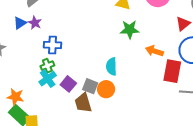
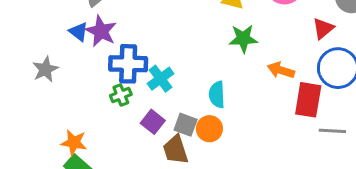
blue triangle: (20, 23) -> (78, 32), turned -48
purple star: (35, 23) -> (101, 31), size x1.5
blue cross: (53, 45) -> (128, 64), size x1.4
cyan cross: (48, 79) -> (161, 79), moved

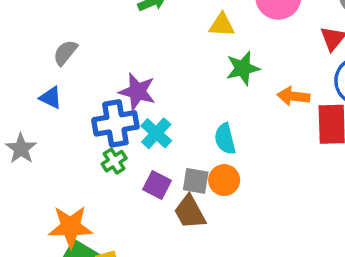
purple star: (101, 31) -> (137, 92), moved
orange star: (74, 143) -> (70, 227), size x1.4

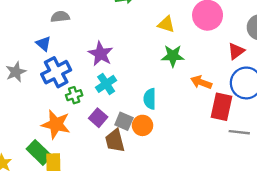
gray semicircle: (65, 53) -> (60, 17), turned 30
blue cross: (115, 123) -> (56, 72), moved, turned -32
orange star: (70, 227) -> (56, 124), moved

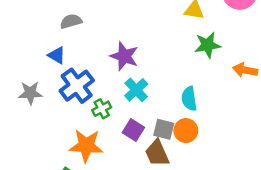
gray star: (16, 72) -> (30, 93), turned 30

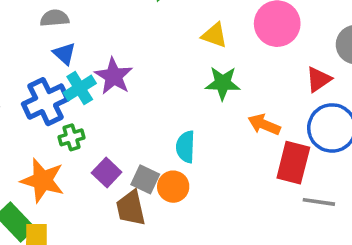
blue triangle: (57, 55) -> (64, 54), moved
cyan cross: (136, 90) -> (80, 88), moved

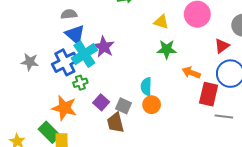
blue triangle: (64, 54) -> (75, 35), size x1.5
cyan cross: (80, 88) -> (84, 54), size x1.4
orange circle: (173, 187) -> (152, 105), moved

